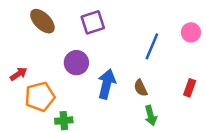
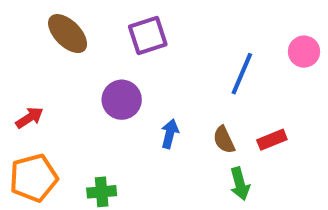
blue arrow: (107, 84) -> (170, 134), size x0.6
red rectangle: (190, 88) -> (272, 140), moved, turned 48
orange pentagon: (40, 97) -> (34, 178), moved

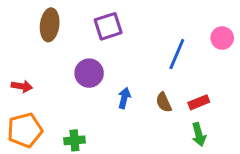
brown ellipse: (68, 34) -> (50, 25), turned 52
red arrow: (29, 118) -> (22, 86), turned 42
green arrow: (240, 184) -> (199, 135), moved

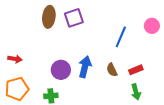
brown ellipse: (50, 25) -> (49, 17), moved
purple circle: (89, 73) -> (61, 70), moved
blue arrow: (124, 98) -> (85, 67), size x1.5

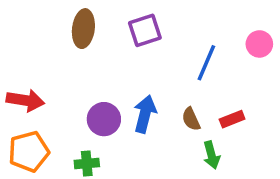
purple square: (74, 18) -> (145, 30), moved
red arrow: (15, 59) -> (25, 100), size x1.5
green arrow: (136, 92) -> (212, 155), moved

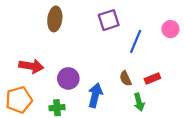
purple square: (145, 30) -> (109, 20), moved
red arrow: (25, 100) -> (31, 66), moved
blue arrow: (145, 114) -> (95, 95), moved

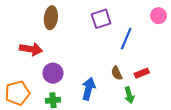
pink circle: (170, 29) -> (159, 16), moved
red arrow: (31, 66) -> (31, 49), moved
purple circle: (68, 78) -> (53, 73), moved

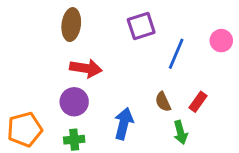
pink circle: (159, 16) -> (221, 41), moved
red arrow: (31, 49) -> (86, 68), moved
red rectangle: (142, 73) -> (198, 102), turned -32

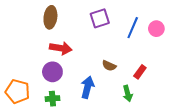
blue line: (176, 54) -> (133, 28), moved
brown semicircle: (163, 102) -> (109, 66), moved, turned -40
orange pentagon: (25, 129) -> (17, 91), turned 30

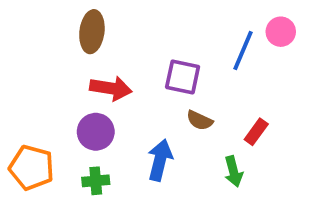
purple square: (100, 18) -> (183, 77), moved, turned 30
pink circle: (156, 29) -> (281, 32), moved

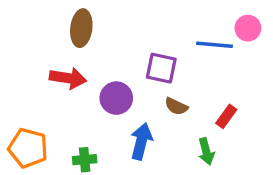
blue line: (243, 51) -> (215, 45), turned 72
red arrow: (111, 88) -> (68, 78), moved
purple circle: (96, 132) -> (116, 98), moved

